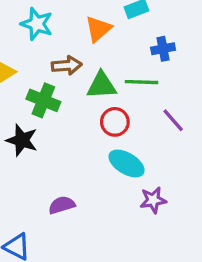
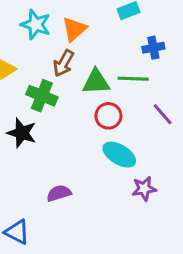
orange triangle: (98, 29) -> (74, 29), moved
brown arrow: (67, 65) -> (64, 63), turned 124

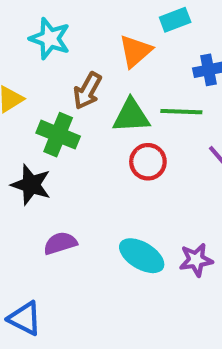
orange triangle: (74, 29) -> (135, 51), moved
cyan ellipse: (119, 155) -> (142, 256), moved
purple semicircle: (59, 193) -> (60, 243), moved

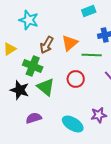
orange triangle: (135, 51) -> (70, 43), moved
green triangle: (131, 116) -> (46, 87), moved, turned 42
purple star: (196, 260) -> (99, 115), moved

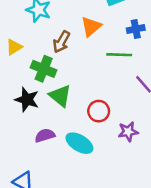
orange triangle: (70, 43) -> (91, 27), moved
red circle: (76, 79) -> (99, 111), moved
cyan ellipse: (73, 124) -> (79, 143), moved

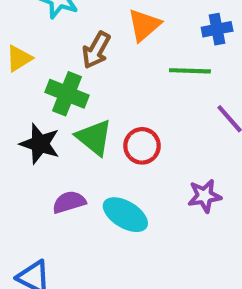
red circle: (99, 111) -> (142, 146), moved

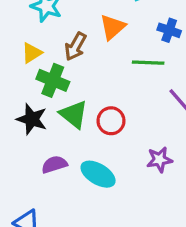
blue cross: (217, 29) -> (169, 30), turned 30
yellow triangle: (19, 58) -> (32, 53), moved

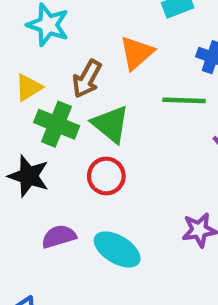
green triangle: (74, 114) -> (111, 124), moved
red circle: (111, 121) -> (106, 176), moved

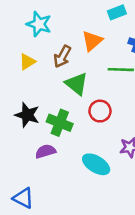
green cross: (57, 124) -> (60, 123), moved
red circle: (106, 176) -> (100, 111), moved
cyan ellipse: (117, 249) -> (96, 164), moved

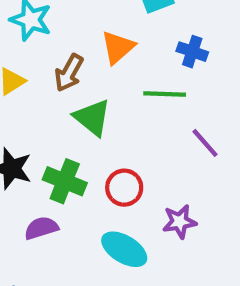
red circle: (100, 111) -> (124, 188), moved

